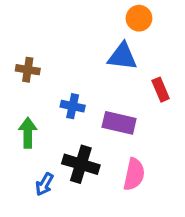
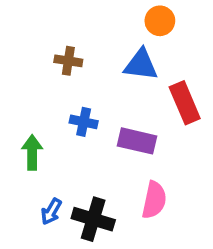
brown cross: (28, 70) -> (68, 61), moved
red rectangle: (161, 90) -> (185, 103), size x1.5
black cross: (81, 164) -> (93, 219), moved

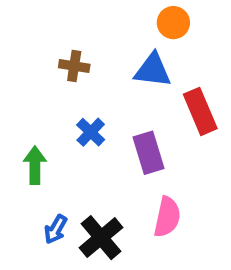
blue cross: (84, 122) -> (91, 132), turned 32
purple rectangle: (137, 141) -> (149, 153), turned 60
black cross: (93, 219) -> (101, 238), turned 33

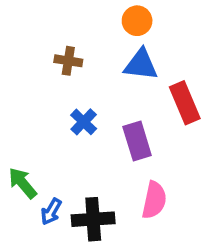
orange circle: (173, 23) -> (137, 21), moved
green arrow: (35, 165) -> (23, 183), moved, turned -40
black cross: (101, 238) -> (93, 219), turned 36

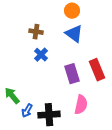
blue triangle: (141, 65) -> (74, 34), turned 30
red rectangle: (185, 103) -> (97, 70), moved
blue cross: (84, 122) -> (41, 55), moved

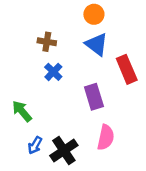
red rectangle: (97, 70) -> (127, 69), moved
green arrow: (12, 96) -> (22, 111), moved
black cross: (49, 115) -> (64, 150), turned -30

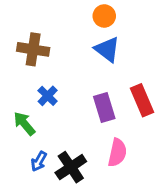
brown cross: (47, 42) -> (33, 49), moved, size x1.5
red rectangle: (127, 69) -> (142, 100), moved
blue cross: (53, 72) -> (48, 96), moved

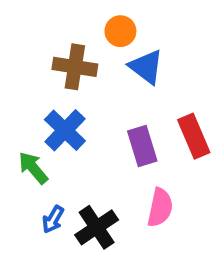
orange circle: (104, 16) -> (120, 31), moved
brown cross: (33, 49) -> (75, 67), moved
blue cross: (48, 96) -> (65, 130), size x1.5

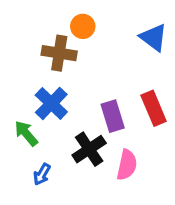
orange circle: (120, 31) -> (83, 26), moved
blue triangle: (146, 67) -> (154, 37), moved
black cross: (97, 227) -> (89, 149), moved

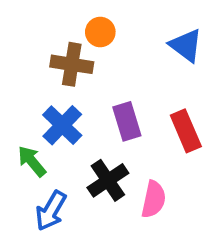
purple rectangle: (113, 116) -> (127, 121), moved
blue arrow: (42, 174) -> (51, 211), size x1.5

